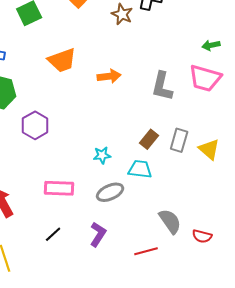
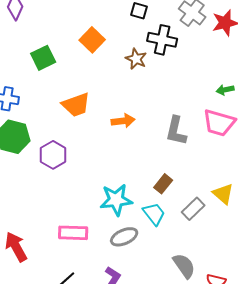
purple hexagon: (35, 125) -> (53, 155), moved
gray rectangle: (179, 140) -> (193, 209), moved, turned 30
cyan star: (102, 155) -> (116, 200), size x1.8
cyan trapezoid: (140, 169) -> (154, 214), turned 45

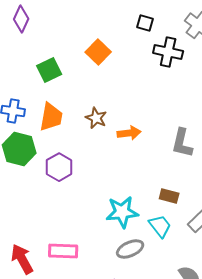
brown star: (136, 59) -> (96, 118), moved
orange trapezoid: (76, 105) -> (51, 117), moved, turned -60
brown rectangle: (163, 184) -> (169, 196), turned 66
pink rectangle: (73, 233) -> (63, 251), moved

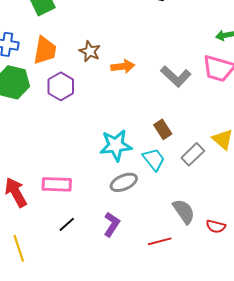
gray L-shape: (182, 143) -> (176, 76), turned -60
purple hexagon: (59, 167) -> (61, 86), moved
brown rectangle: (169, 196) -> (163, 129), turned 42

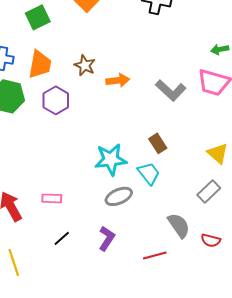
gray rectangle: (193, 154) -> (209, 191), moved
pink rectangle: (57, 184) -> (52, 198), size x0.7

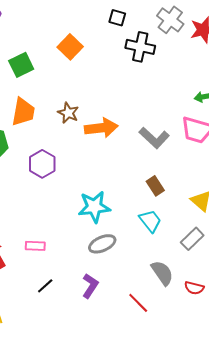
orange arrow: (118, 80) -> (101, 128), size x1.4
purple hexagon: (56, 100) -> (42, 164), moved
brown rectangle: (158, 143) -> (155, 186), moved
cyan trapezoid: (149, 173) -> (150, 221), moved
red line: (155, 255) -> (138, 303), turned 60

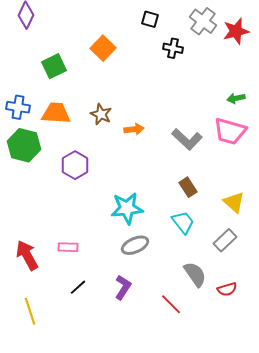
black cross: (140, 47) -> (173, 48), size x0.7
orange trapezoid: (23, 112) -> (56, 113), turned -96
orange arrow: (101, 128) -> (134, 129), size x0.6
red semicircle: (194, 288) -> (227, 289), turned -30

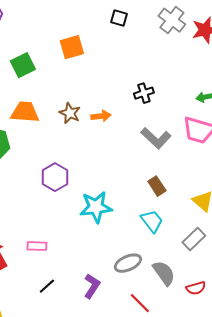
orange square: (103, 48) -> (72, 47), turned 30
black cross: (173, 48) -> (144, 93), moved, turned -30
orange arrow: (134, 129) -> (101, 116), moved
purple hexagon: (75, 165) -> (55, 177), moved
gray ellipse: (135, 245) -> (128, 263), moved

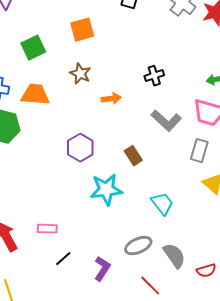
brown star: (70, 113) -> (80, 74), moved
purple hexagon: (55, 177) -> (80, 148), moved
brown rectangle: (157, 186) -> (133, 156), moved
gray rectangle: (194, 239) -> (199, 151), moved, turned -30
black line: (47, 286) -> (63, 259), moved

